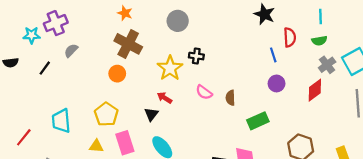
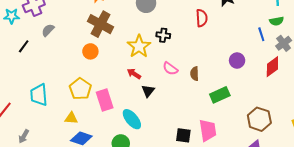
red semicircle: (290, 37) -> (202, 18), moved
blue line: (273, 55) -> (261, 34), moved
black triangle: (151, 114) -> (148, 91), moved
pink rectangle: (125, 143) -> (105, 100), moved

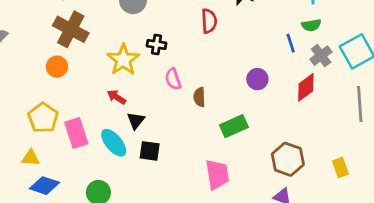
pink semicircle: (170, 69) -> (173, 79), moved, turned 35
cyan ellipse: (132, 119) -> (114, 143), moved
black square: (183, 135) -> (150, 151), moved

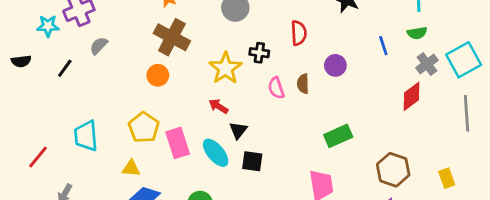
red semicircle: (209, 21) -> (299, 33), moved
blue line: (291, 43) -> (383, 46), moved
purple circle: (257, 79) -> (335, 65), moved
brown semicircle: (199, 97) -> (303, 84), moved

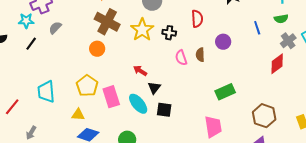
cyan star: (48, 26) -> (26, 21), moved
yellow star: (225, 68) -> (142, 30), moved

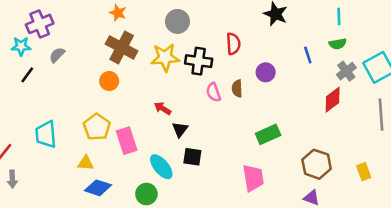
yellow star: (142, 30) -> (165, 57), turned 30
black cross: (169, 33) -> (199, 61), size x1.5
cyan ellipse: (138, 104) -> (161, 167), moved
gray arrow: (31, 133) -> (12, 179), moved, turned -32

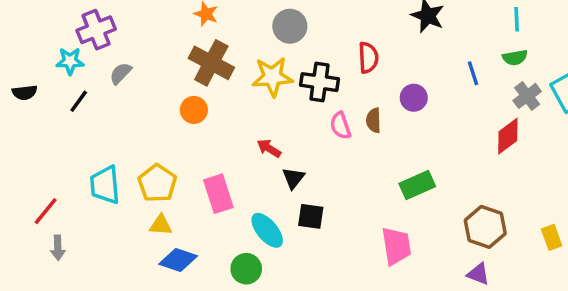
yellow pentagon: (97, 127) -> (157, 183), moved

